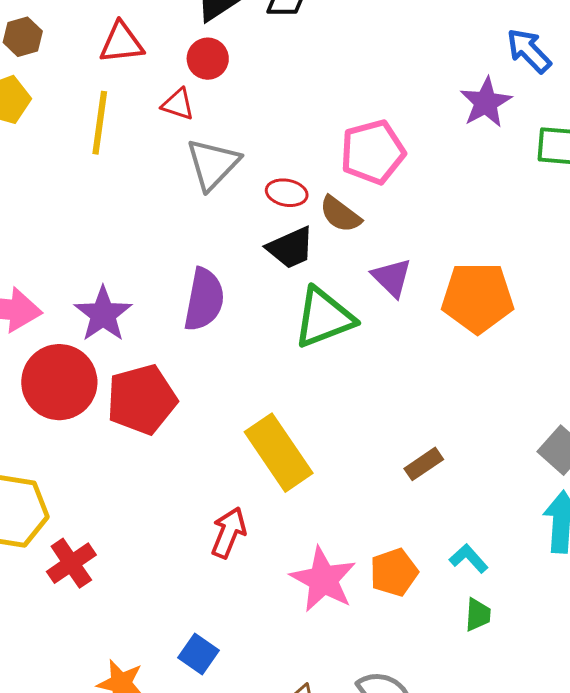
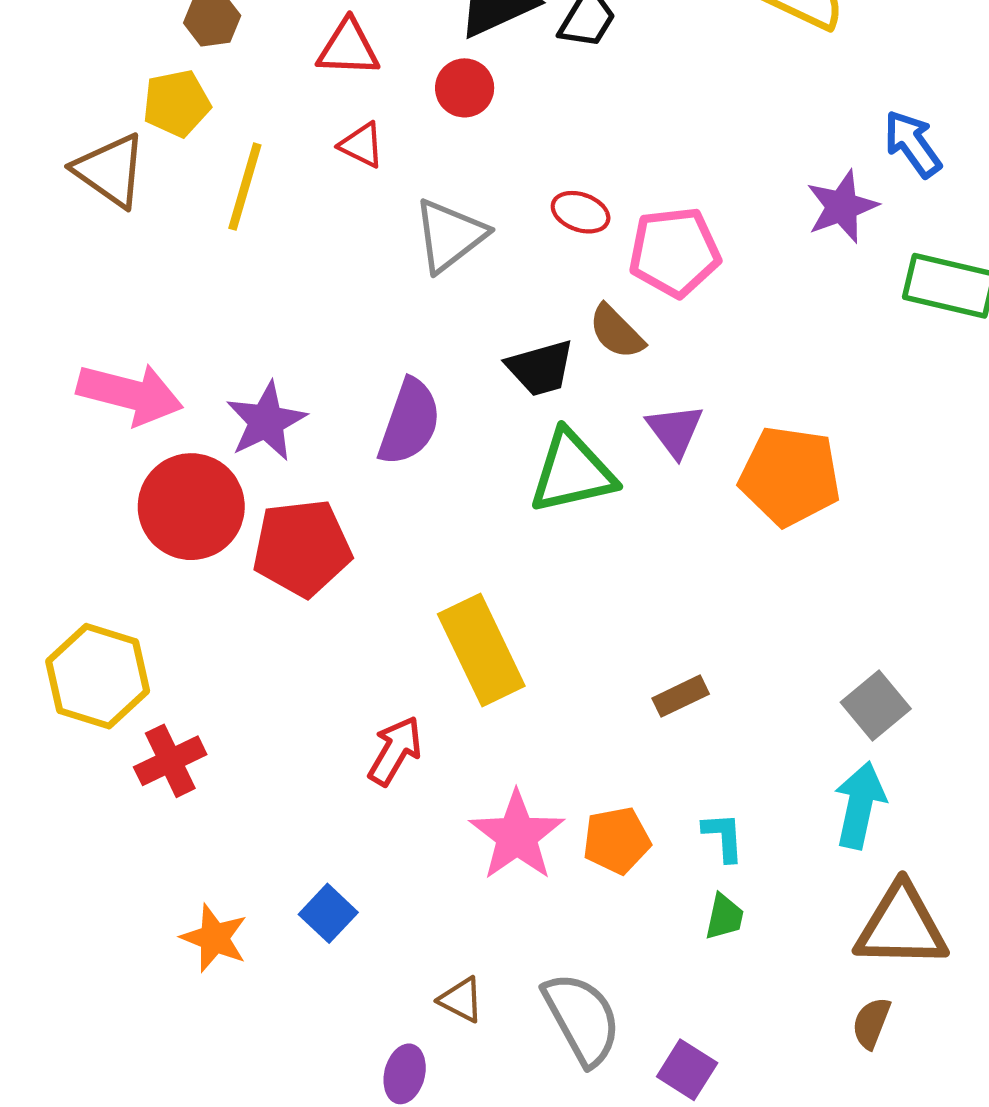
red triangle: (178, 104) -> (362, 145), moved
yellow line: (100, 123) -> (245, 187), moved
red ellipse: (287, 193) -> (581, 212), moved
cyan L-shape: (469, 559) -> (723, 837), turned 30

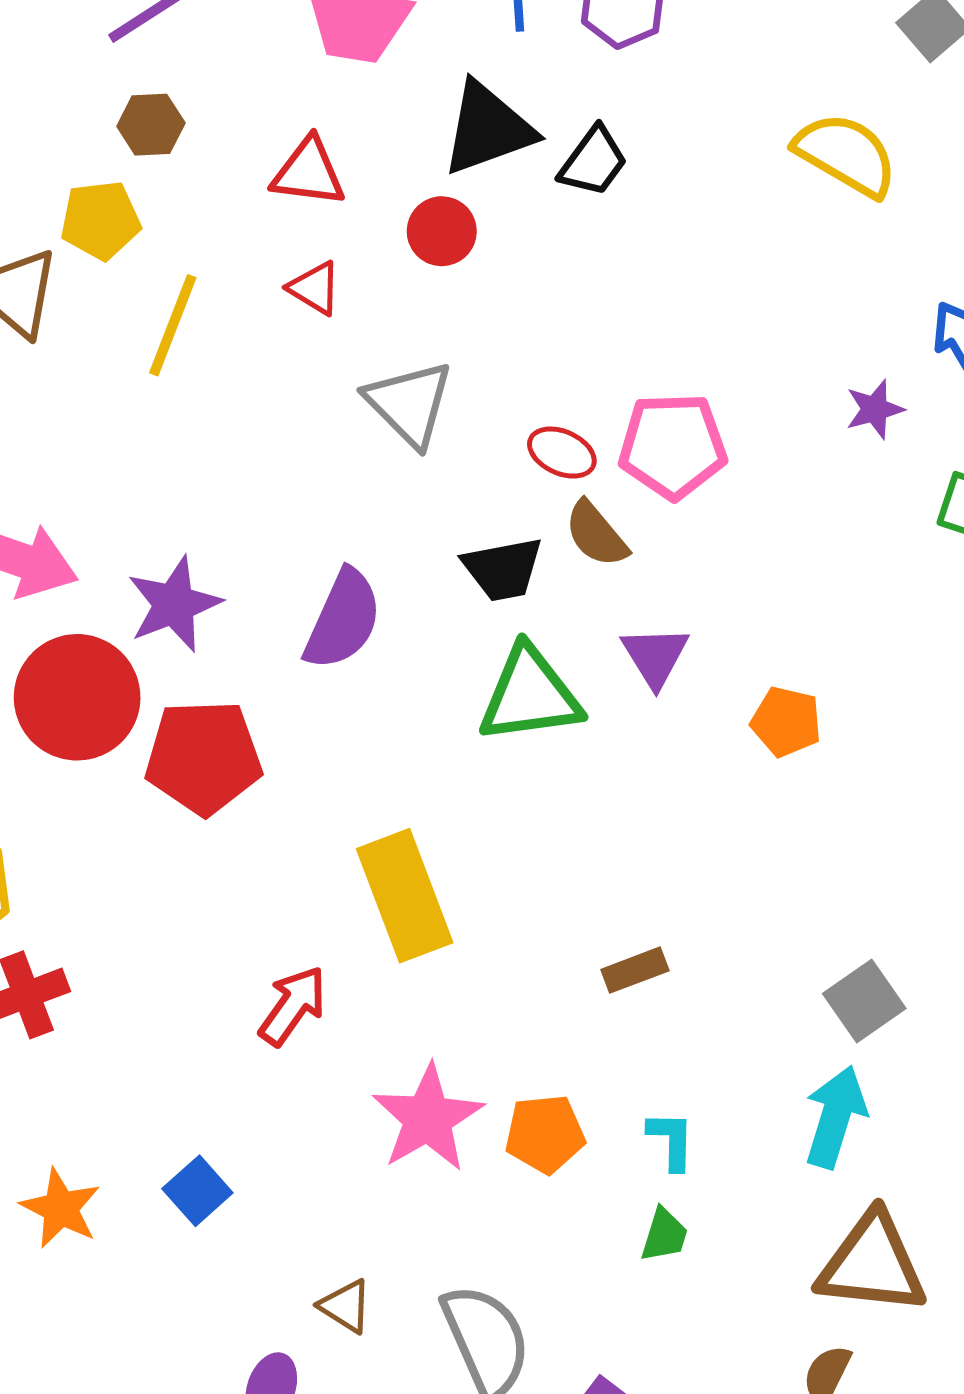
purple star: (842, 207) -> (875, 409), size x0.7
red ellipse: (581, 212) -> (562, 453), moved
gray triangle: (450, 235) -> (409, 404), turned -42
orange pentagon: (790, 476) -> (786, 722), size x0.6

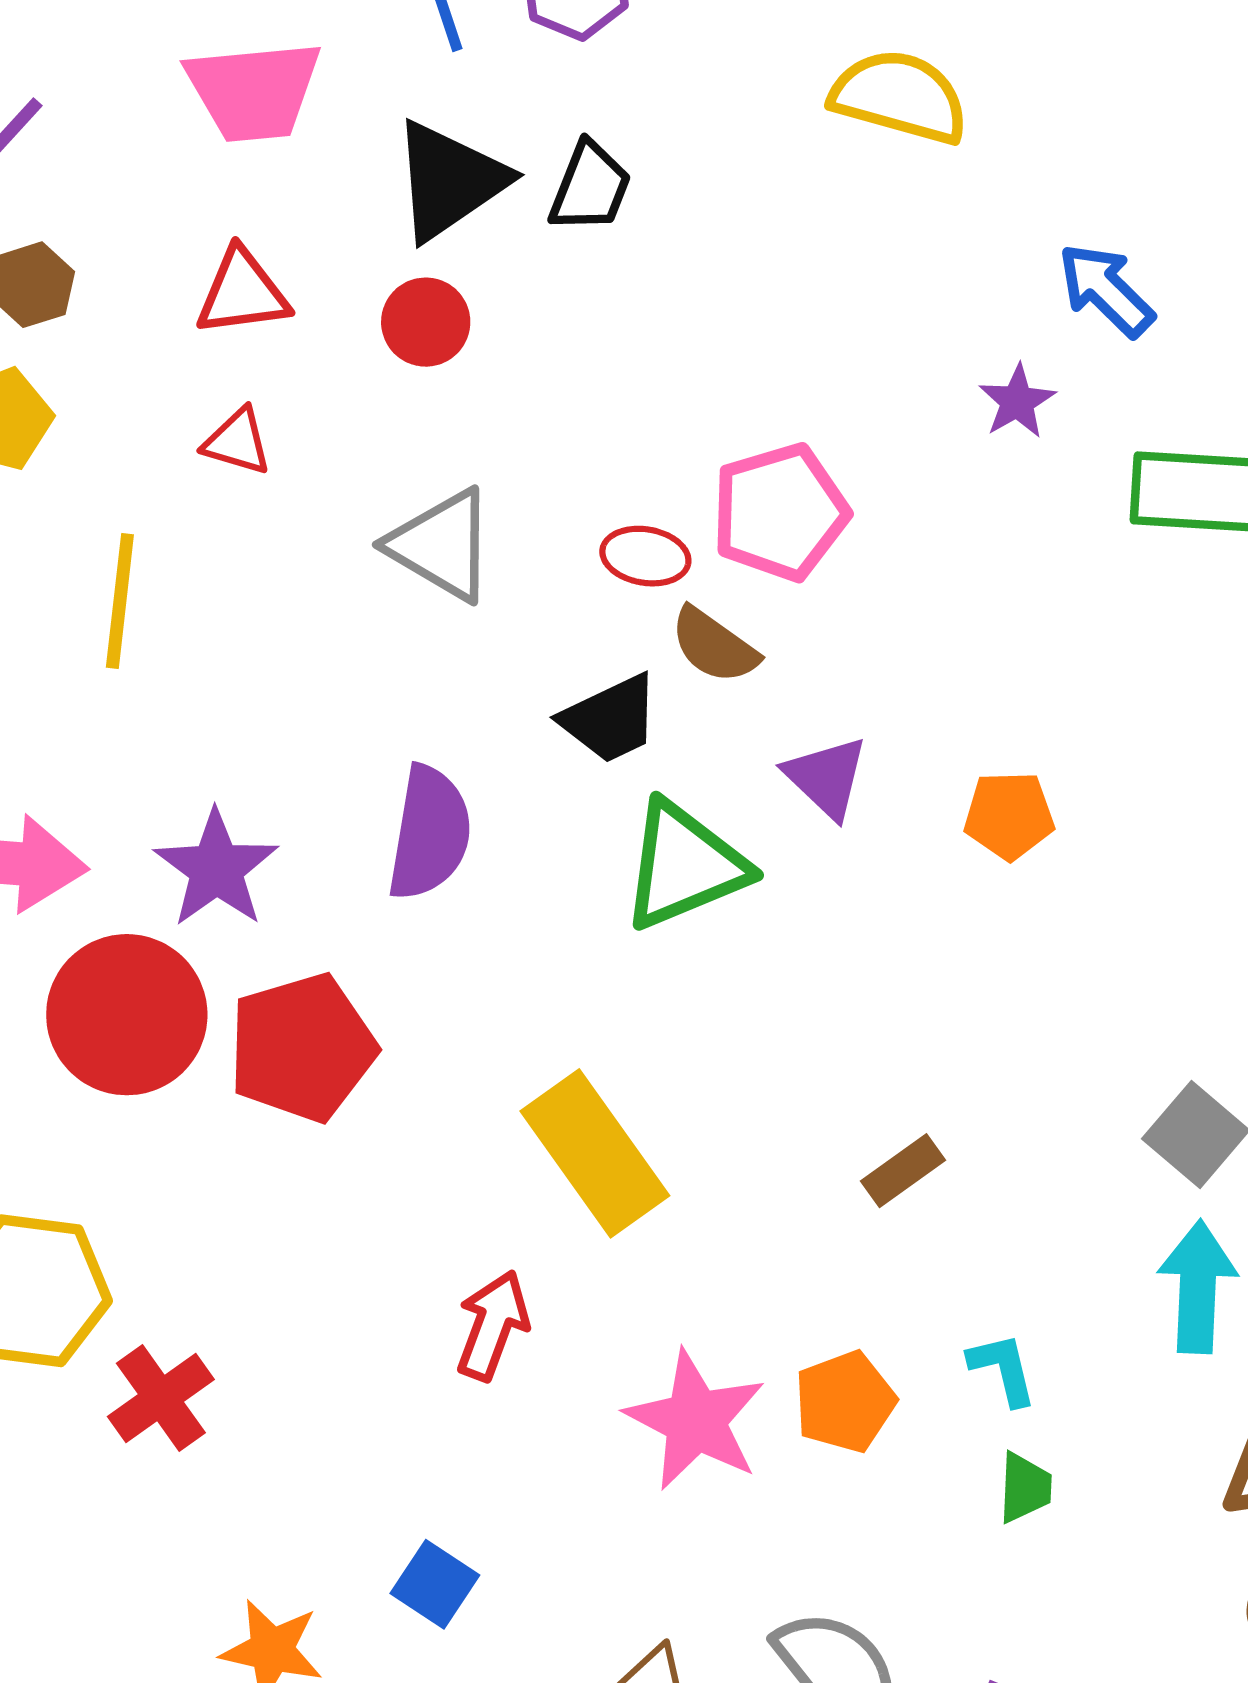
red triangle: (315, 288) -> (237, 442), moved
yellow line: (173, 325) -> (120, 601), moved

